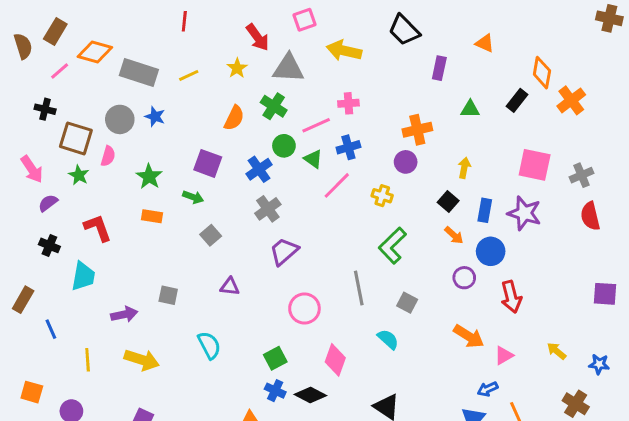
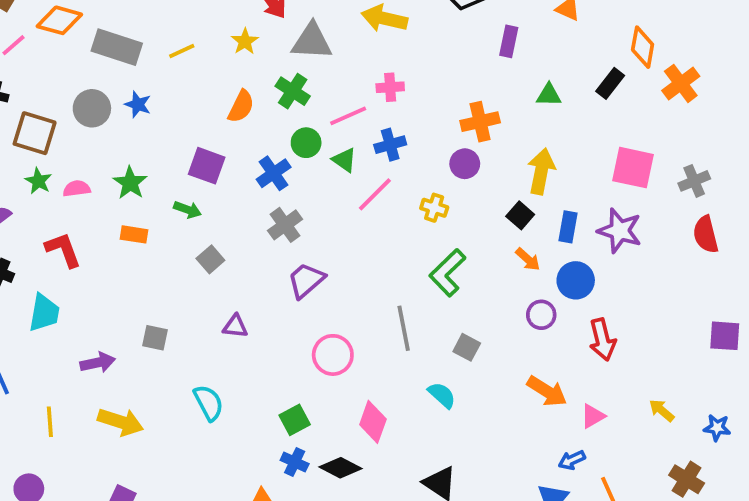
pink semicircle: (108, 156) -> (77, 189), moved, turned -114
yellow arrow: (464, 168) -> (541, 171), size x1.6

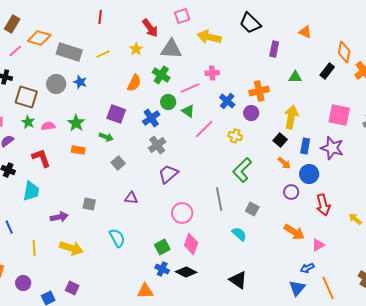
blue cross: (390, 145) -> (227, 101), moved, turned -35
yellow arrow: (662, 410) -> (355, 219), moved
pink diamond: (373, 422) -> (191, 244), moved

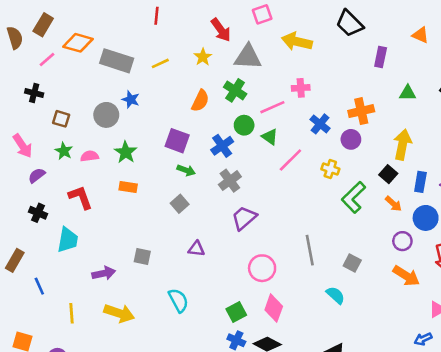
gray circle: (56, 84) -> (106, 115), moved
brown square: (26, 97) -> (61, 119), size x0.6
green arrow: (106, 137) -> (186, 170), moved
green L-shape: (242, 170) -> (354, 197), moved
orange arrow: (294, 232) -> (406, 276), moved

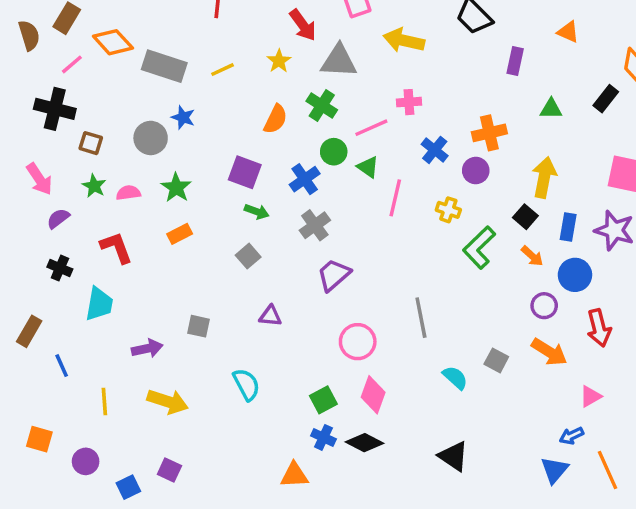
orange diamond: (78, 43) -> (113, 42), turned 32
black cross: (34, 93) -> (55, 109), size x1.6
pink line: (290, 160) -> (395, 198), turned -32
orange rectangle: (128, 187) -> (180, 234), turned -36
gray square: (352, 263) -> (496, 360), moved

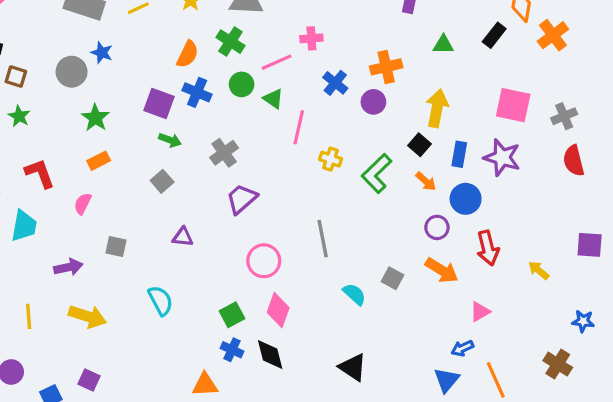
blue cross: (305, 179) -> (197, 92), moved, turned -32
pink semicircle: (128, 193) -> (83, 204), moved, turned -55
yellow cross: (448, 210) -> (331, 159), moved
black diamond: (364, 443) -> (270, 355), turned 48

